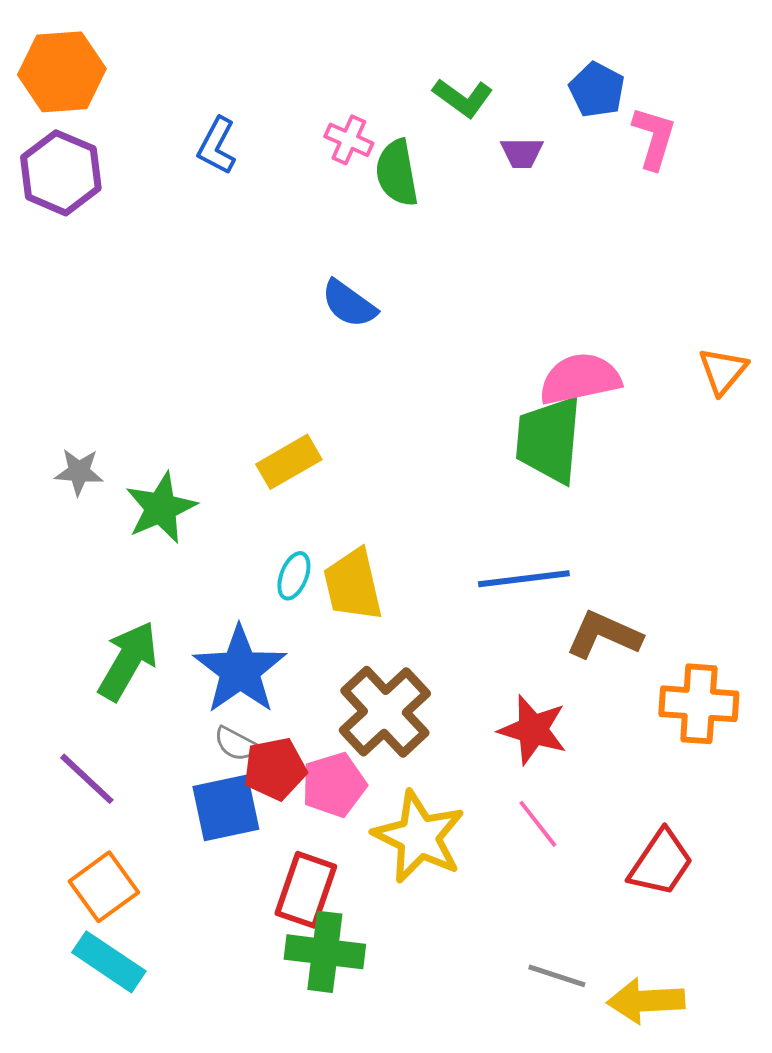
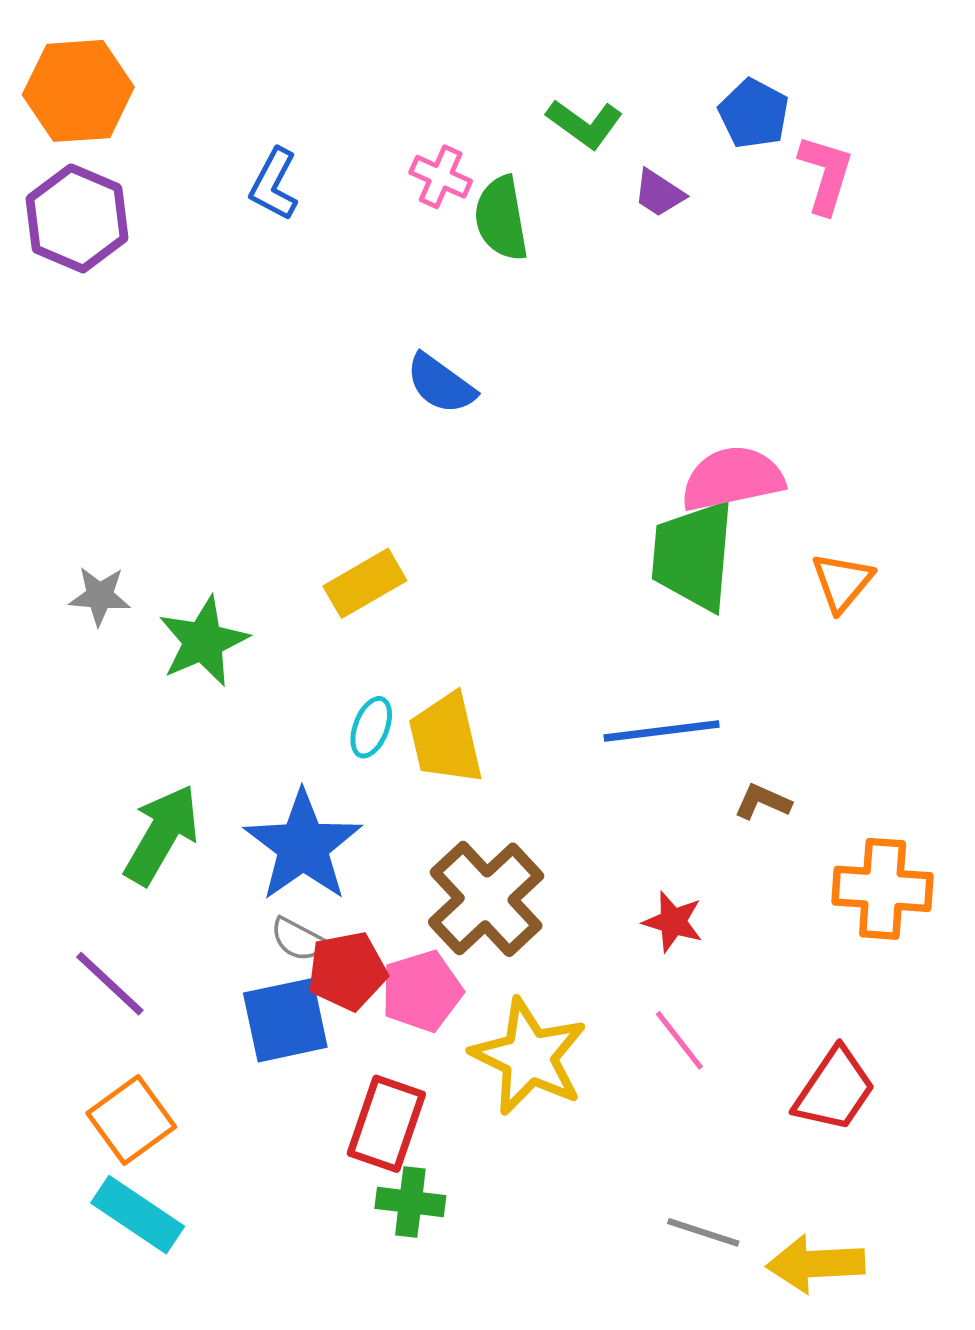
purple trapezoid: (522, 153) -> (659, 193), turned 33
orange triangle: (723, 371) -> (842, 582), moved
brown L-shape: (604, 635) -> (763, 802), size x0.6
red star: (533, 730) -> (673, 922), size x0.7
green cross: (325, 952) -> (410, 1202), size x0.7

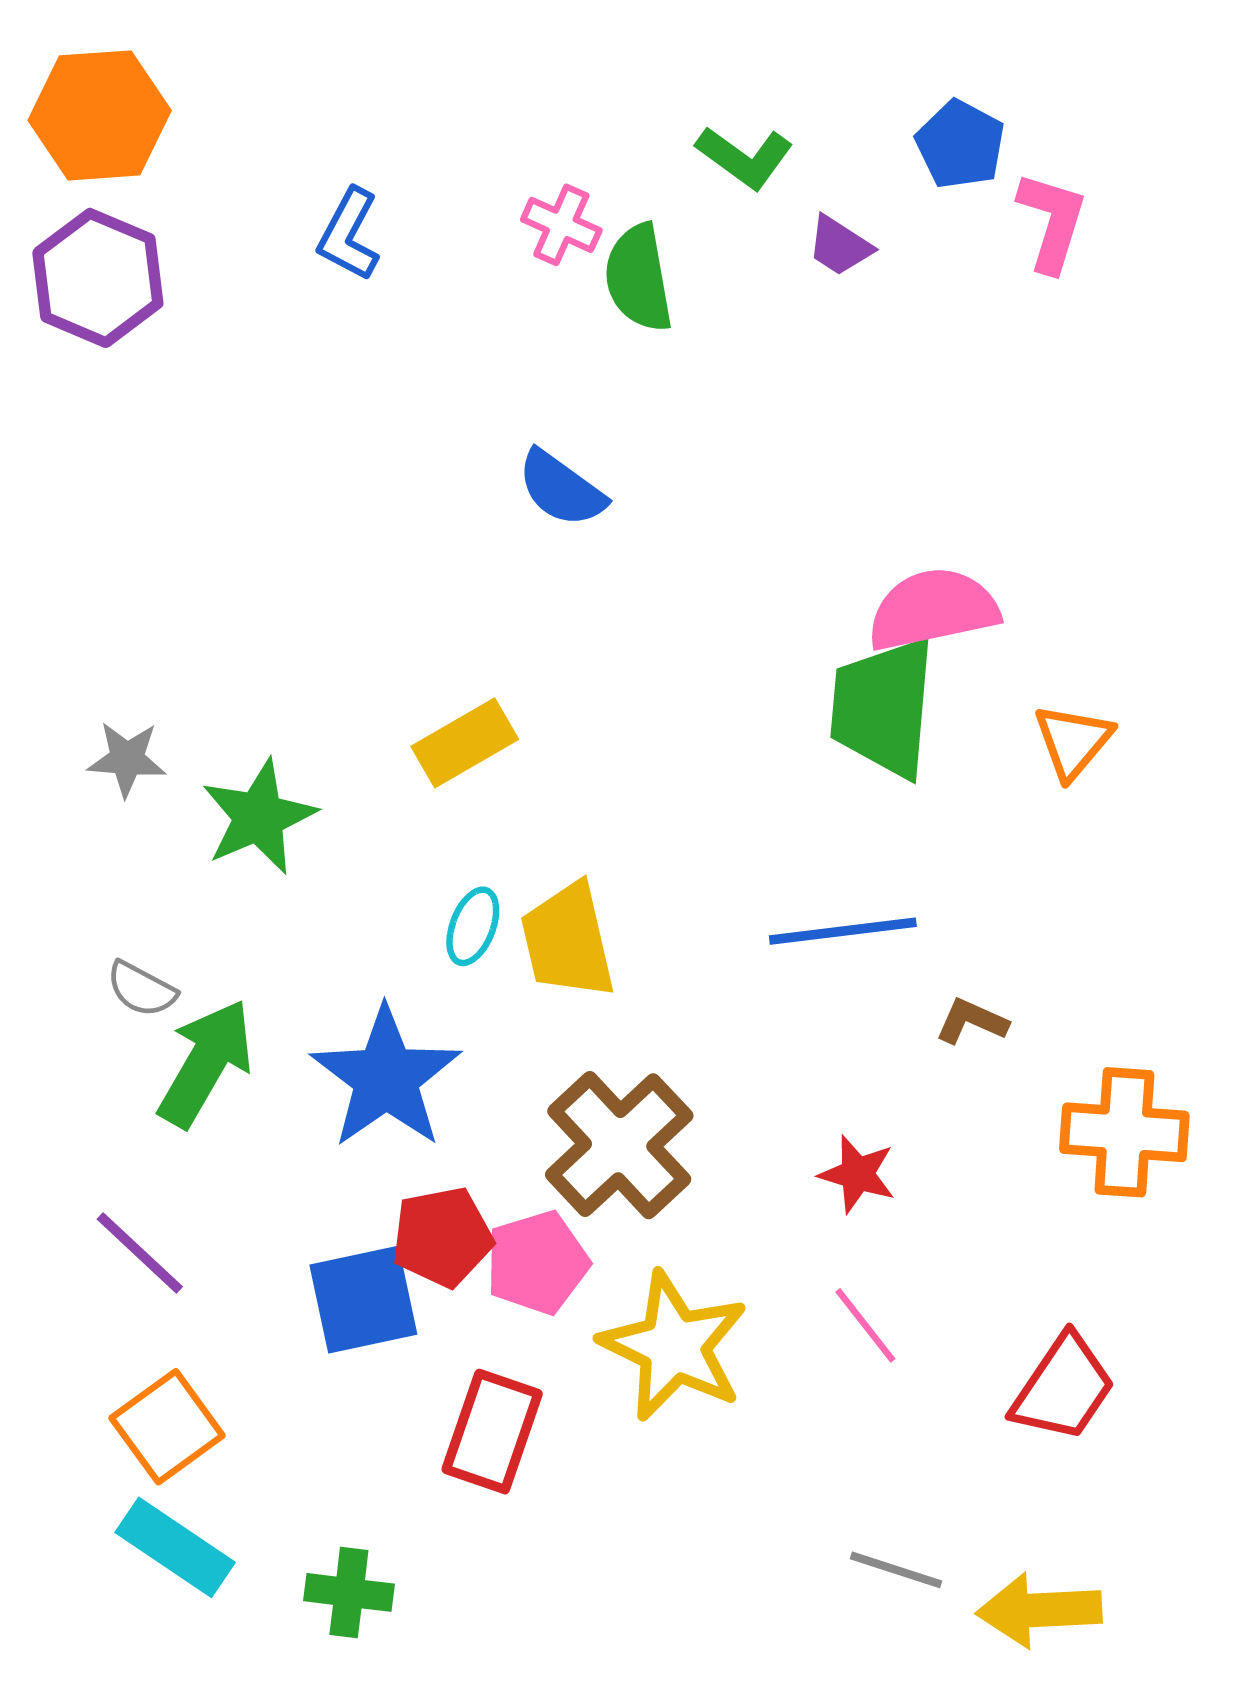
gray semicircle: (298, 939) -> (141, 989), moved
green cross: (410, 1202) -> (349, 1592), moved

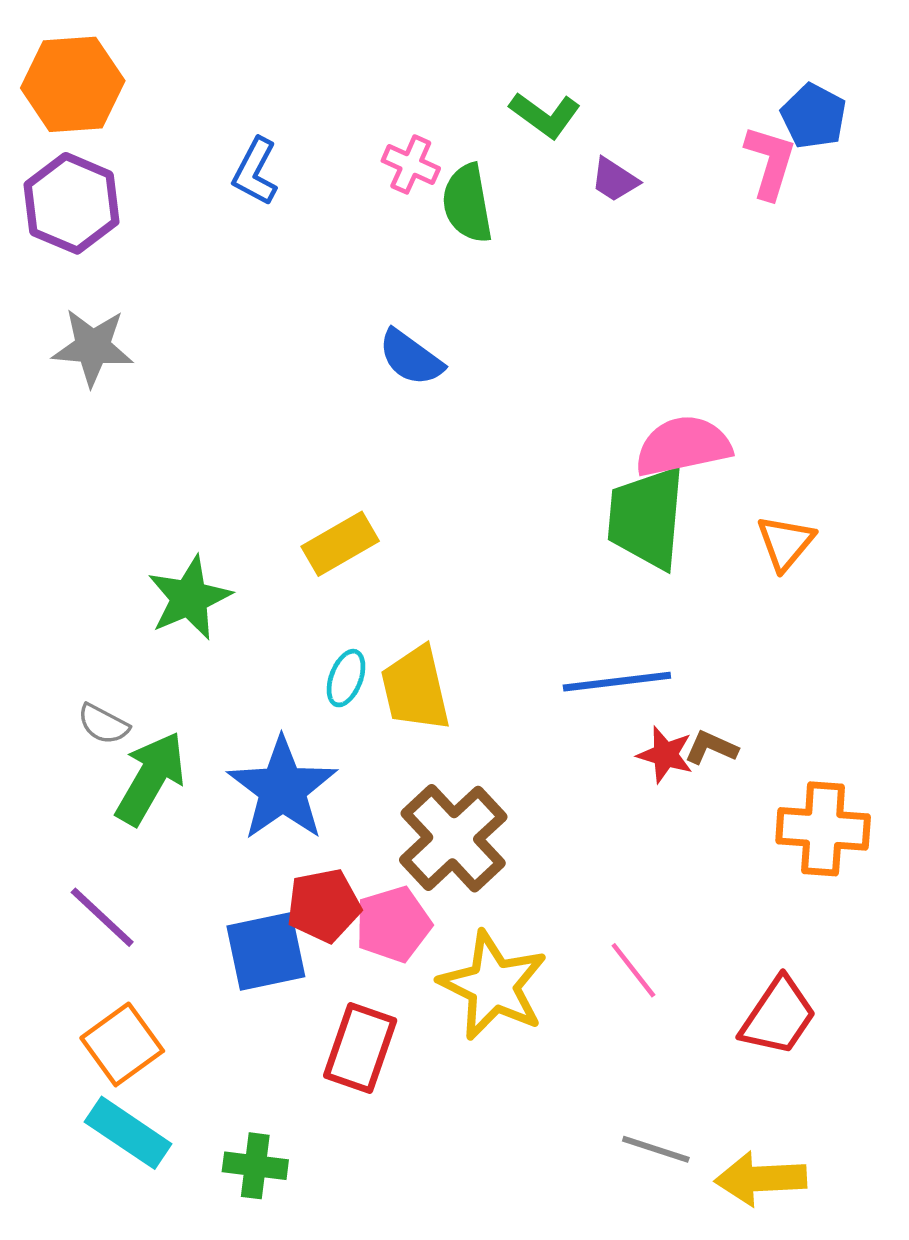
blue pentagon: (960, 144) -> (814, 116), moved
gray star: (127, 759) -> (93, 347), moved, size x1.4
red star: (857, 1174) -> (665, 755), moved

